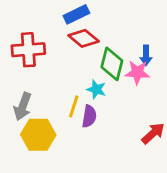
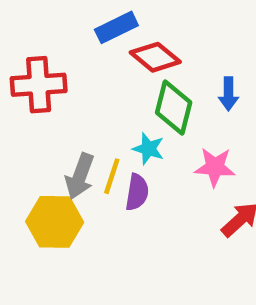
red diamond: (84, 38) -> (155, 57), moved
pink star: (137, 72) -> (215, 167), moved
gray arrow: (23, 106) -> (80, 176), moved

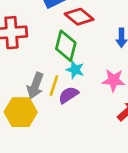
green diamond: (174, 108) -> (66, 46), moved
purple semicircle: (137, 192) -> (68, 95), turned -132

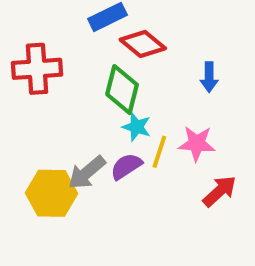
gray arrow: (35, 86) -> (87, 173), moved, turned 30
yellow line: (54, 86) -> (159, 152), moved

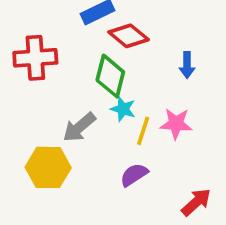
purple semicircle: (126, 166) -> (134, 175), moved
gray arrow: (87, 173) -> (79, 127), moved
red arrow: (220, 191) -> (196, 202), moved

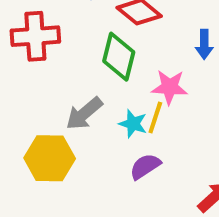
cyan star: (123, 109) -> (133, 124), moved
pink star: (176, 124) -> (170, 87), moved

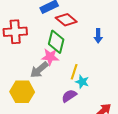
pink star: (170, 87) -> (50, 57), moved
cyan star: (133, 124) -> (82, 82), moved

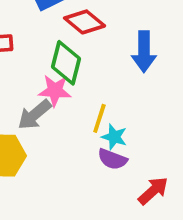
blue arrow: (98, 36) -> (144, 52), size x1.5
purple semicircle: (69, 96) -> (112, 159), moved, turned -126

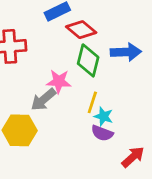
blue arrow: (144, 52) -> (126, 52), turned -92
green diamond: (66, 63) -> (88, 60), moved

